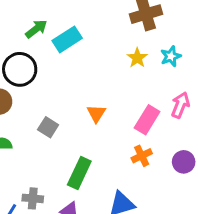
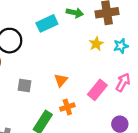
green arrow: (36, 29) -> (75, 13), moved, turned 42
gray square: (48, 127) -> (24, 86), turned -32
orange cross: (142, 156) -> (67, 107), moved

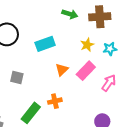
cyan rectangle: (47, 23) -> (45, 44), moved
orange triangle: (61, 80) -> (62, 70), moved
pink rectangle: (97, 90) -> (86, 71), moved

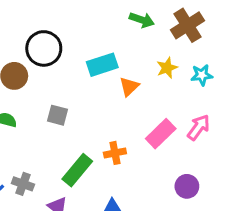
brown cross: (100, 17) -> (188, 25), turned -30
orange triangle: (62, 70) -> (129, 87), moved
pink rectangle: (86, 71) -> (161, 134), moved

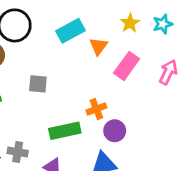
pink rectangle: (161, 134) -> (127, 66), moved
green rectangle: (77, 170) -> (65, 131), turned 48
purple circle: (187, 186) -> (115, 131), moved

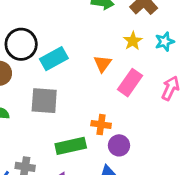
cyan rectangle: (70, 31) -> (54, 59), moved
gray square: (38, 84) -> (44, 101), size x1.5
orange cross: (96, 109) -> (101, 125), turned 30

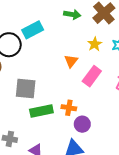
cyan rectangle: (54, 59) -> (33, 30), moved
green rectangle: (71, 146) -> (41, 111), moved

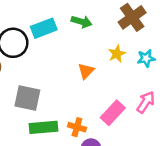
green arrow: (72, 14) -> (82, 22), moved
pink rectangle: (92, 76) -> (113, 113), moved

